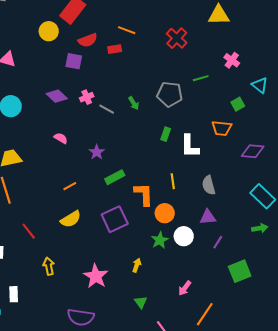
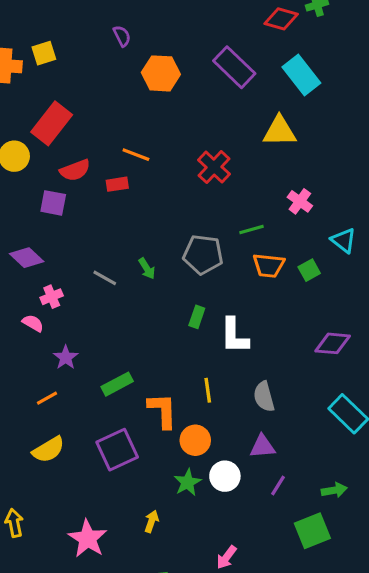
pink cross: (87, 97) -> (52, 297), moved
orange trapezoid: (222, 128) -> (269, 265), moved
purple star: (97, 152) -> (66, 358), moved
green arrow: (260, 228) -> (334, 490), moved

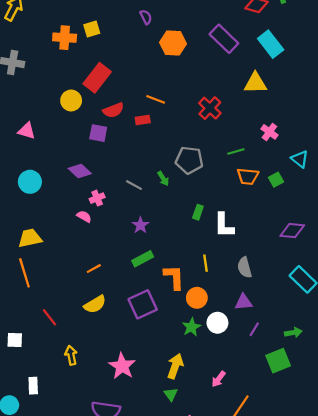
gray pentagon: (203, 254) -> (189, 160), moved
purple star: (66, 358) -> (140, 225), moved
yellow arrow: (152, 521) -> (175, 366), moved, size x1.6

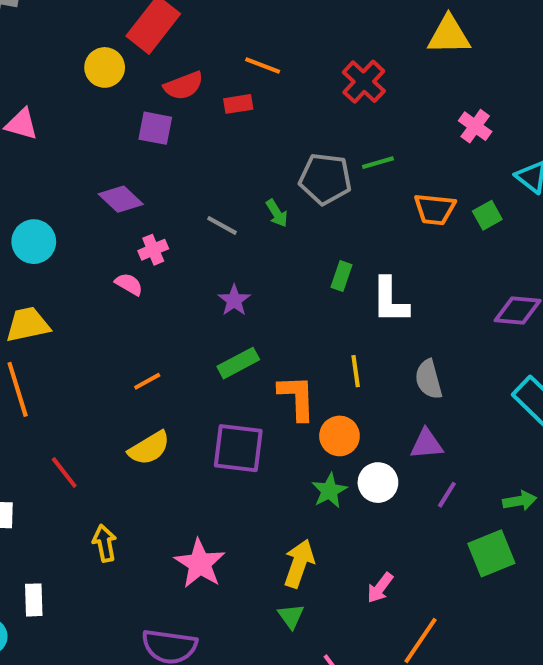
green line: (236, 151) -> (378, 163), moved
cyan circle: (30, 182) -> (34, 242), moved
purple square: (143, 304) -> (238, 448), turned 32

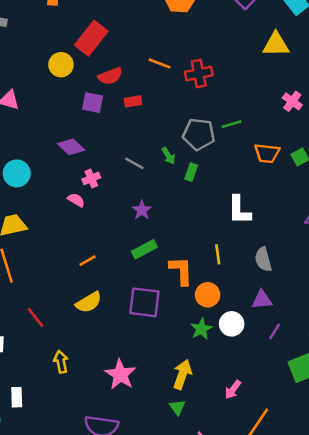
red cross: (364, 82) -> (199, 74), moved, turned 36
red rectangle: (238, 104) -> (133, 101), moved
green rectangle: (342, 276) -> (191, 172), moved

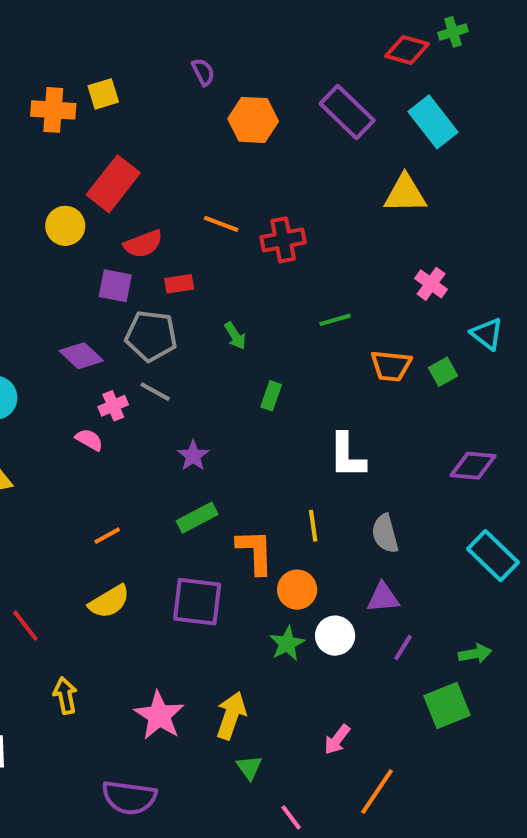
gray pentagon: (199, 134) -> (151, 336), moved
green arrow: (168, 156) -> (235, 336), moved
gray line: (134, 163) -> (155, 392), moved
yellow arrow: (182, 374) -> (231, 716), moved

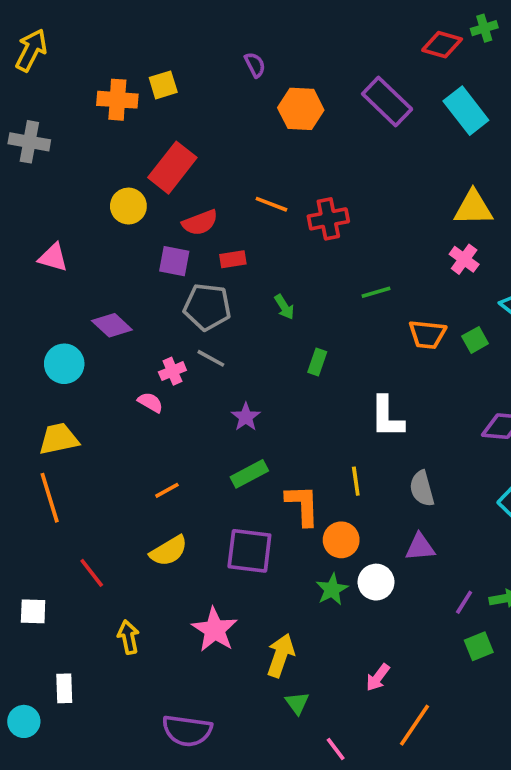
yellow triangle: (405, 194) -> (473, 208), moved
purple diamond: (81, 356) -> (112, 325), moved
purple line: (403, 648) -> (464, 602), moved
green square: (447, 706) -> (479, 646), size x0.7
pink star: (159, 716) -> (215, 630), moved

